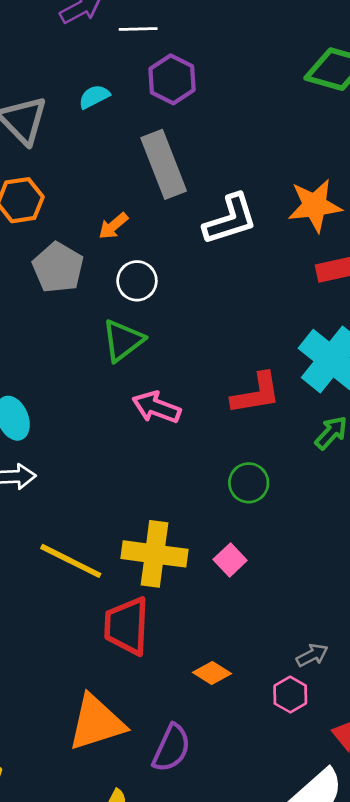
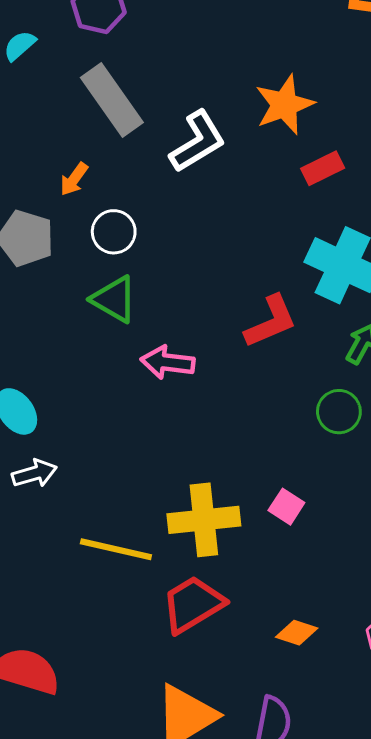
green triangle: (123, 340) -> (114, 299), turned -39
green circle: (249, 483) -> (339, 412), moved
red trapezoid: (127, 626) -> (193, 604), turned 70

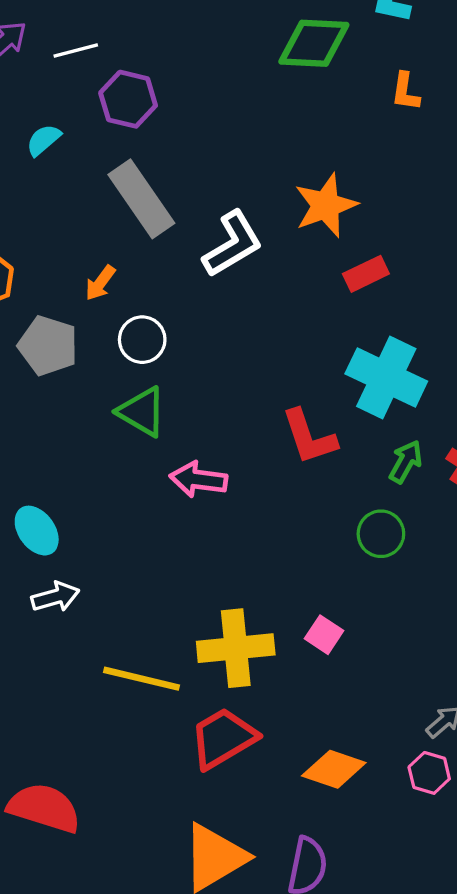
red L-shape: (271, 322) -> (309, 437), turned 94
orange diamond: (297, 633) -> (334, 769), size x1.4

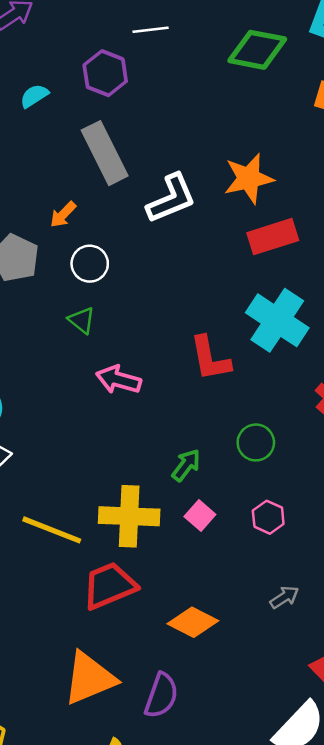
white line: (76, 50) -> (151, 30), moved
red rectangle: (366, 274) -> (273, 237), size x1.4
green triangle: (142, 412) -> (82, 320), size x0.7
green arrow: (406, 462) -> (186, 465), moved
pink hexagon: (429, 773) -> (268, 517), moved

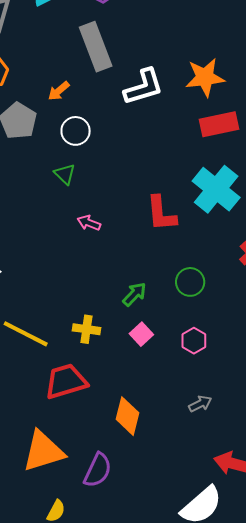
pink arrow: (118, 380) -> (89, 223), size x0.7
yellow cross: (129, 516) -> (86, 329), size x0.6
orange diamond: (193, 622) -> (127, 416), turned 72

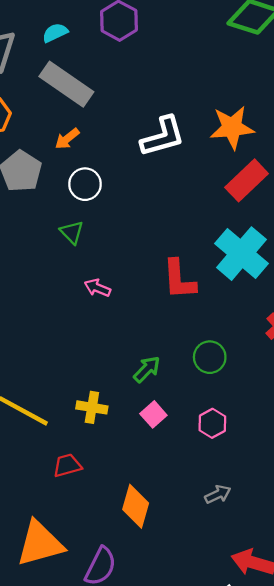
gray rectangle: (96, 47) -> (66, 84), moved, turned -36
red rectangle: (219, 124) -> (247, 180), turned -33
red trapezoid: (66, 381) -> (67, 465), size x0.6

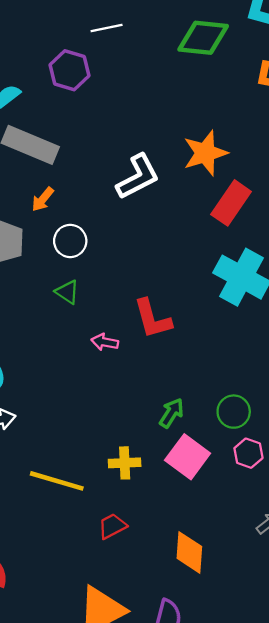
red L-shape: (179, 279) -> (152, 319), moved
green circle: (210, 357) -> (234, 412), moved
pink square: (153, 414) -> (188, 457), size x1.6

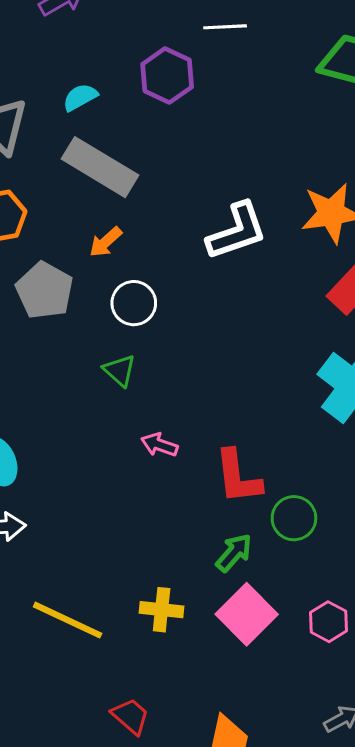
red L-shape: (152, 319) -> (238, 477), moved
green circle: (234, 412) -> (294, 518), moved
red trapezoid: (112, 526) -> (131, 716), moved, turned 60

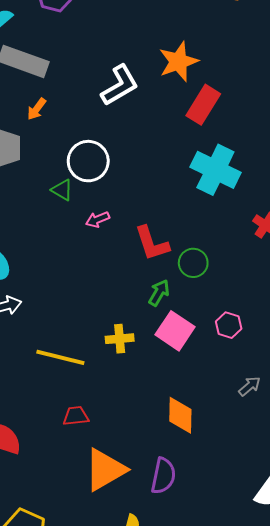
white circle: (134, 303) -> (88, 161), moved, size x1.4
pink arrow: (159, 445) -> (98, 219), moved, turned -30
red trapezoid: (131, 716) -> (76, 416), moved, turned -36

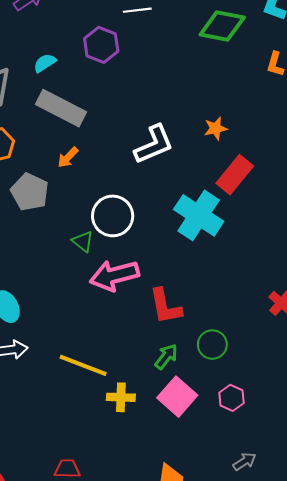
orange star: (178, 62) -> (216, 128), size x0.6
cyan cross: (215, 170) -> (199, 215), moved
pink arrow: (98, 219) -> (114, 275), size x2.0
green circle: (193, 263) -> (212, 345), moved
yellow line: (60, 357) -> (83, 365), moved

